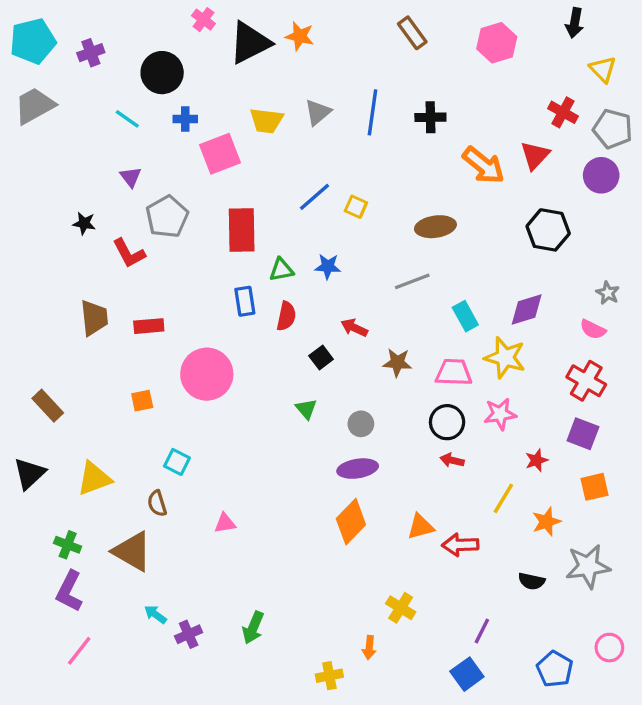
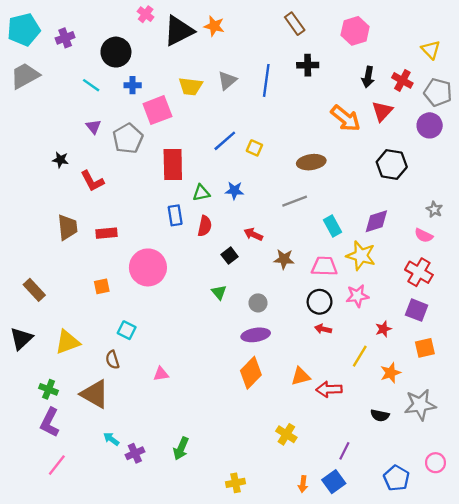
black arrow: (575, 23) -> (368, 77), moved
black cross: (430, 117) -> (308, 65), moved
gray pentagon: (167, 217) -> (128, 138), moved
orange arrow: (369, 648) -> (303, 484), moved

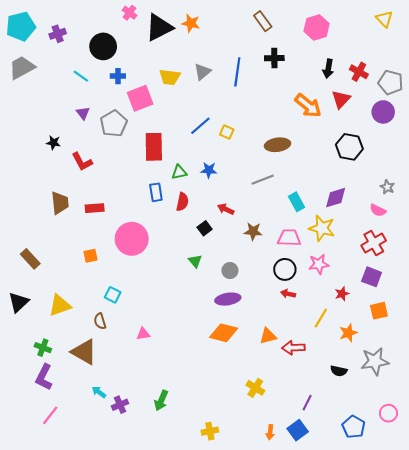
yellow triangle: (431, 50) -> (384, 19), moved
red cross: (419, 272) -> (374, 243), turned 30
orange diamond: (251, 373) -> (224, 333), turned 60

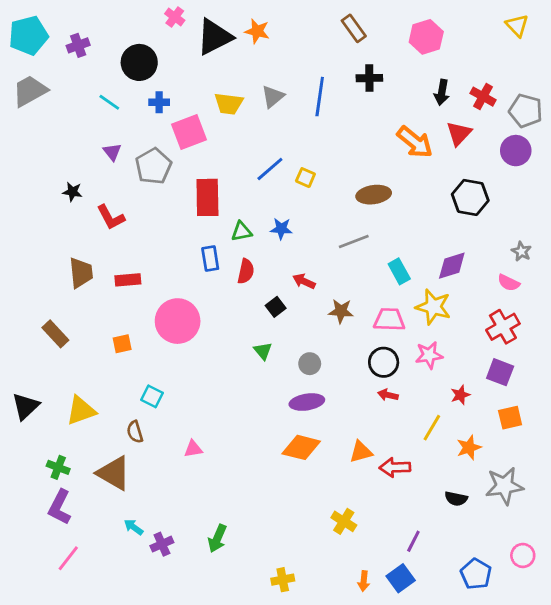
brown rectangle: (30, 259) -> (55, 334), moved

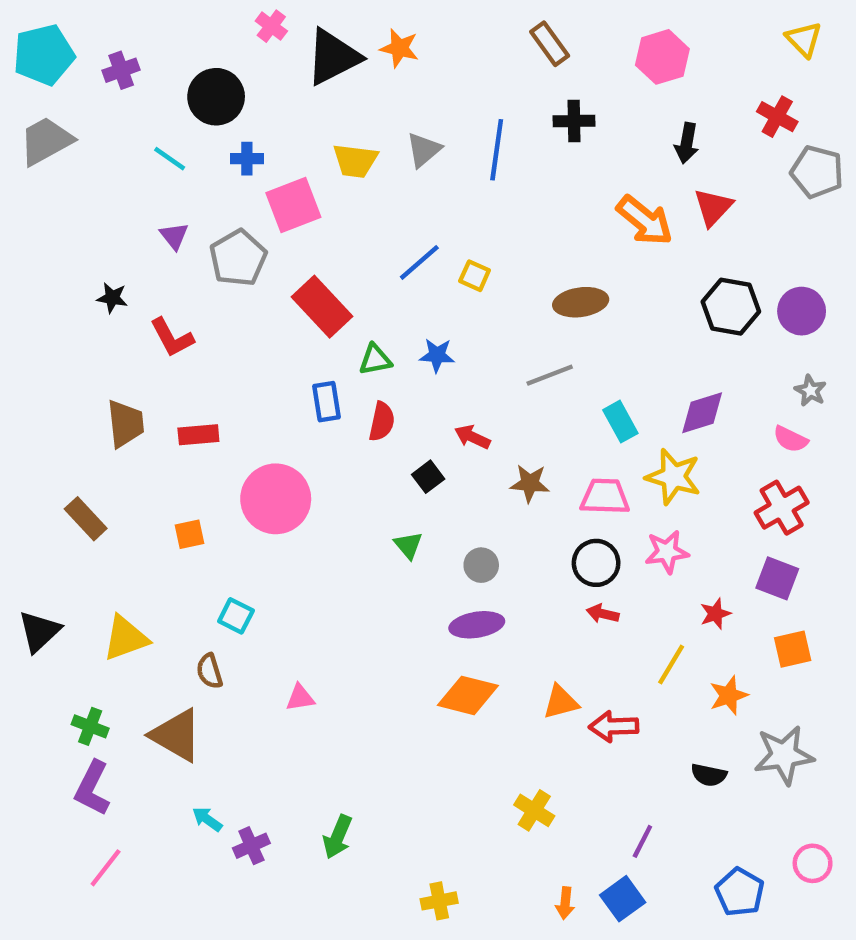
red cross: (483, 97) -> (777, 117), moved
purple circle: (516, 151) -> (802, 311), moved
red rectangle: (207, 197) -> (322, 307), turned -42

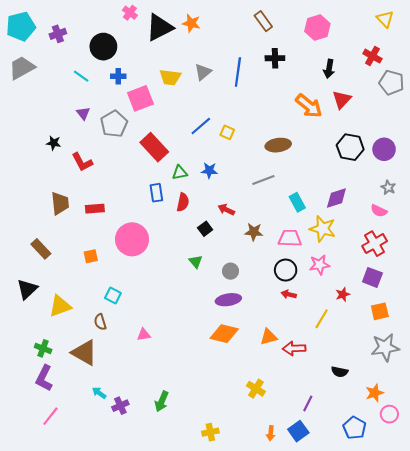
black triangle: (39, 631) -> (27, 289), moved
orange star: (729, 695) -> (375, 393), moved
gray star: (784, 755) -> (385, 347), moved

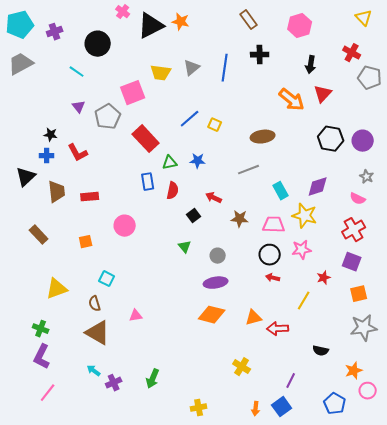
blue cross: (118, 76) -> (47, 156), moved
pink circle: (132, 239) -> (125, 226), size x0.7
black triangle: (27, 289) -> (26, 177), moved
brown triangle: (84, 353) -> (98, 333), moved

